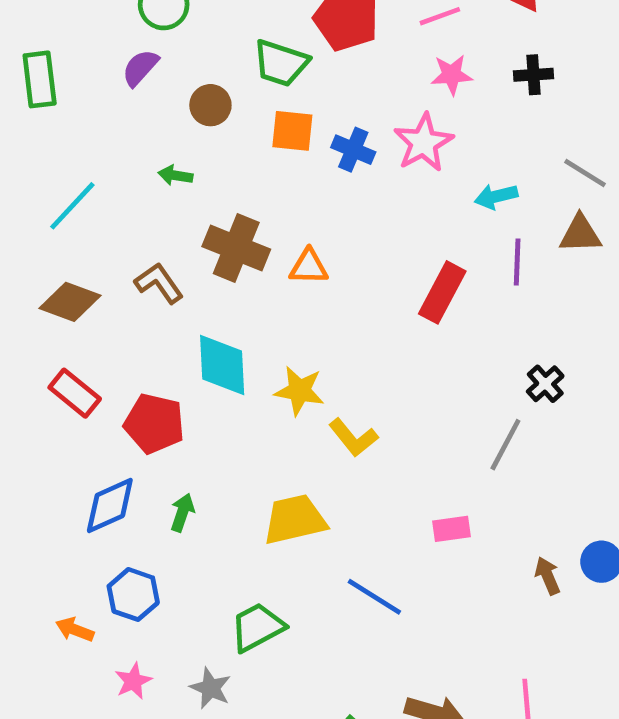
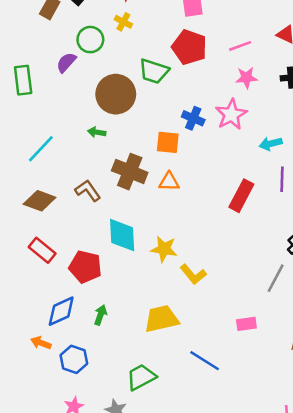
purple semicircle: (140, 68) -> (66, 62), moved
brown circle: (210, 105) -> (116, 94), size x1.8
orange square: (292, 131) -> (168, 142), moved
orange arrow: (75, 630) -> (41, 343), moved

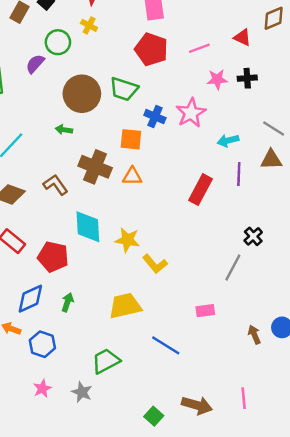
green trapezoid: (154, 71) -> (124, 89), moved
pink star: (246, 78) -> (217, 79), moved

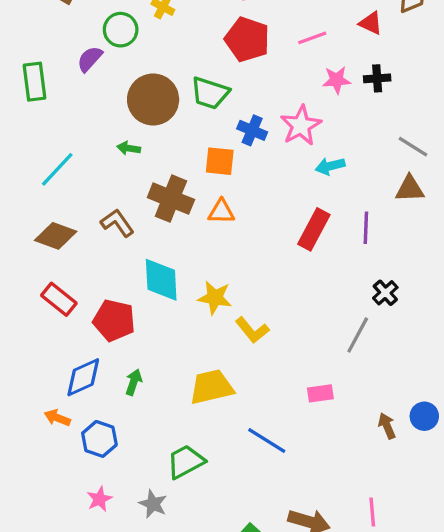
cyan arrow: (228, 140) -> (330, 166), moved
purple line: (239, 174) -> (366, 228), moved

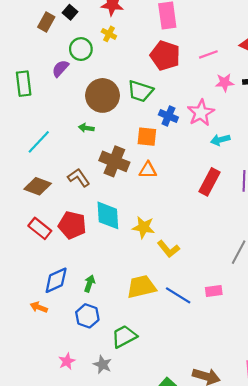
red pentagon: (114, 320) -> (72, 225), moved
blue hexagon: (99, 439) -> (87, 316), moved
blue line: (267, 441) -> (178, 295), moved

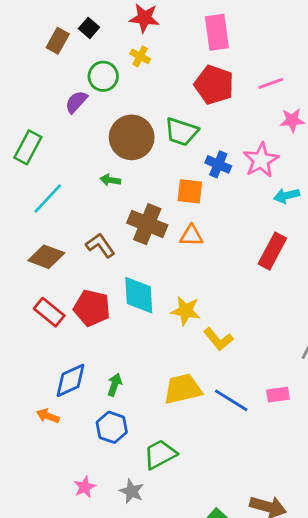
green rectangle: (24, 84) -> (28, 147), moved, turned 35

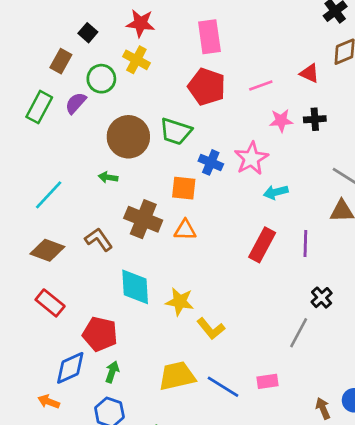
brown rectangle: (58, 41) -> (61, 61), moved
yellow cross: (140, 56) -> (136, 60), size x1.4
green rectangle: (28, 147) -> (39, 107), moved
red pentagon: (92, 308) -> (100, 334), moved

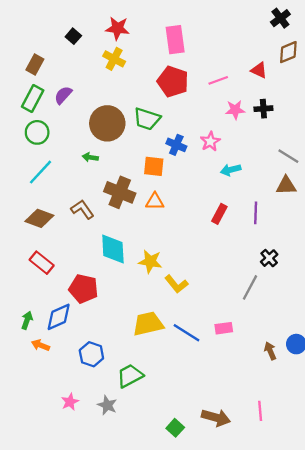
brown rectangle: (61, 61) -> (35, 65), moved
green circle: (101, 79) -> (37, 132), moved
pink star: (251, 158) -> (210, 141), size x0.7
red rectangle: (262, 245) -> (219, 214), size x0.7
green arrow: (112, 372) -> (27, 320), moved

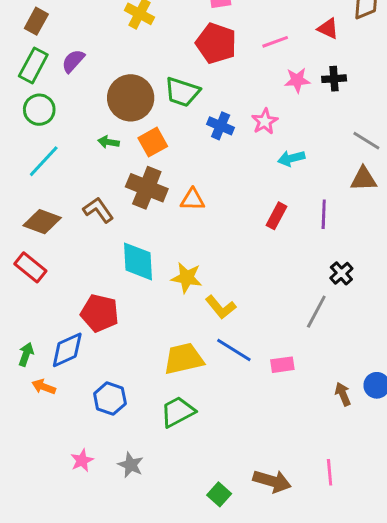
orange square: (154, 166) -> (153, 142), moved, turned -35
red rectangle: (42, 263) -> (30, 267), moved
blue line: (186, 333) -> (234, 350), moved
green trapezoid: (130, 376) -> (178, 412), moved

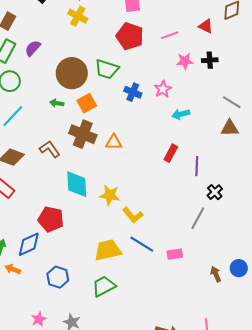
purple line: (324, 214) -> (197, 166), moved

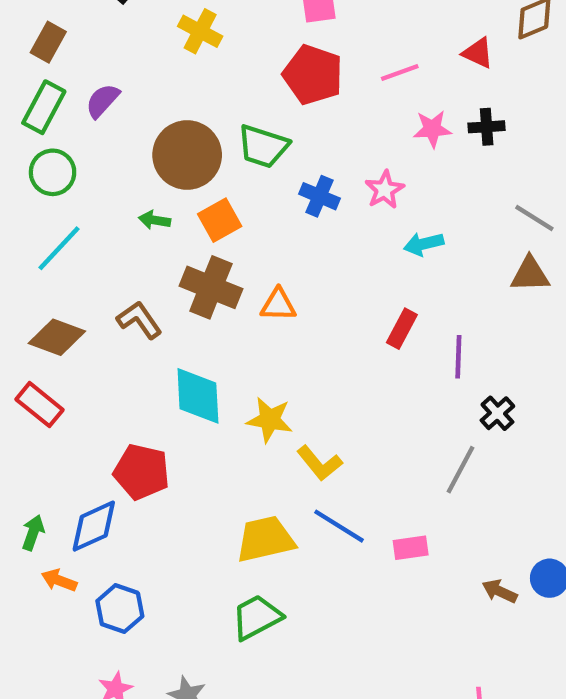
brown arrow: (216, 274) -> (500, 591), turned -42
blue hexagon: (58, 277) -> (120, 609), moved

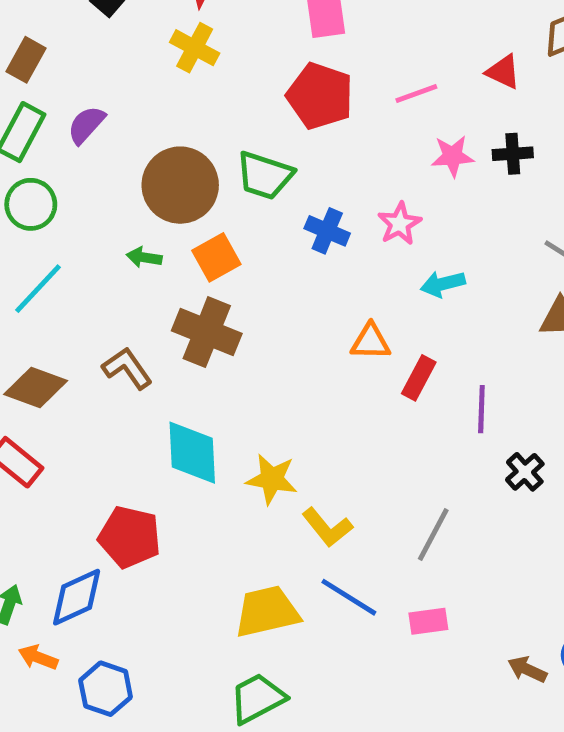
orange triangle: (278, 305) -> (371, 342), moved
gray line: (461, 470) -> (433, 534), moved

